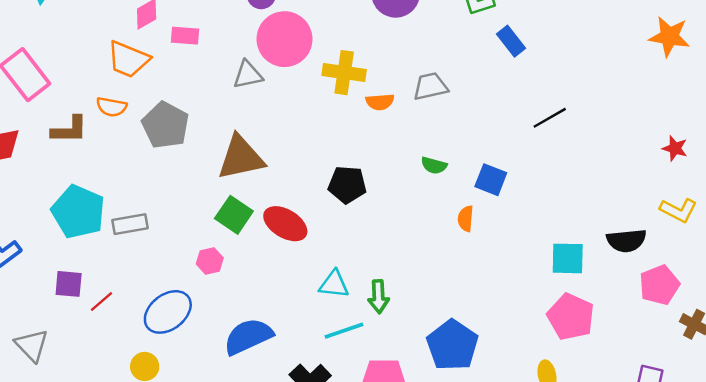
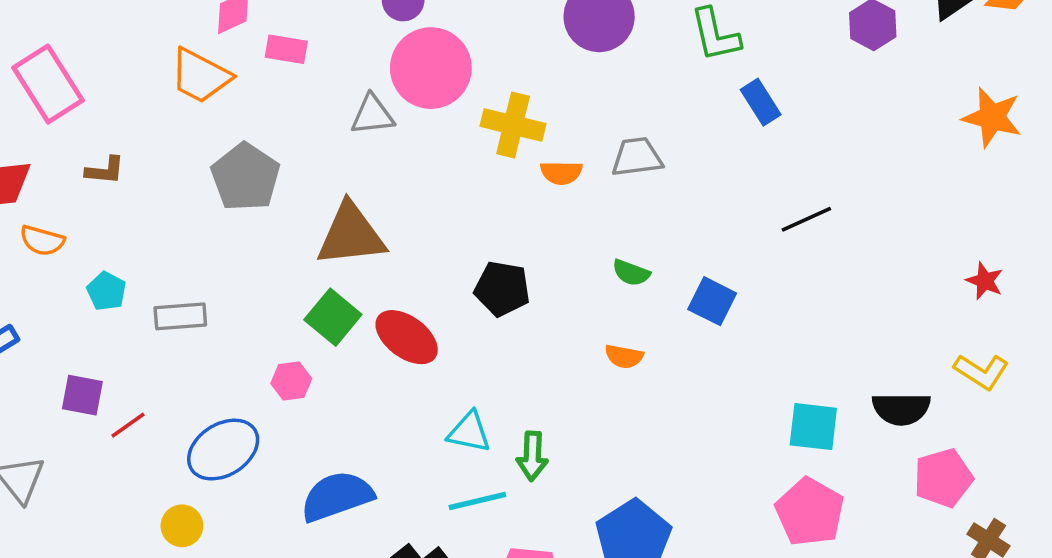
orange semicircle: (112, 107) -> (42, 241), moved
brown L-shape: (69, 130) -> (105, 170), size x0.7
cyan pentagon: (78, 212) -> (106, 291), size x0.5
orange semicircle: (466, 219) -> (624, 356), moved, turned -90

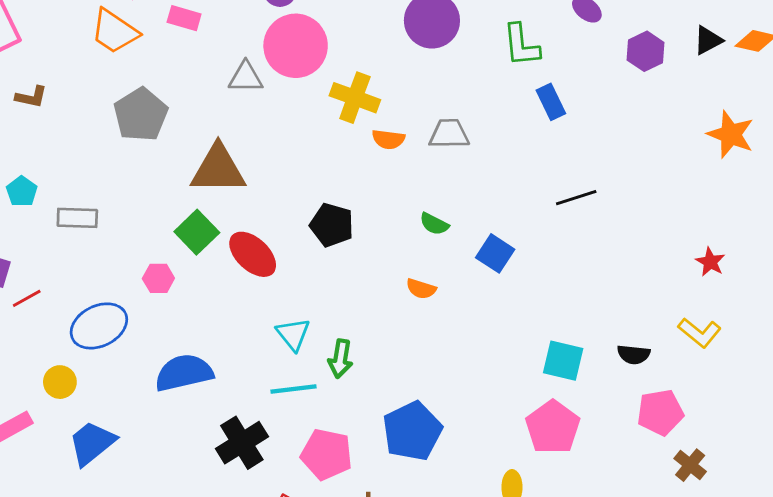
black semicircle: (901, 409) -> (634, 354), size x0.7
cyan triangle: (469, 432) -> (293, 334), turned 33

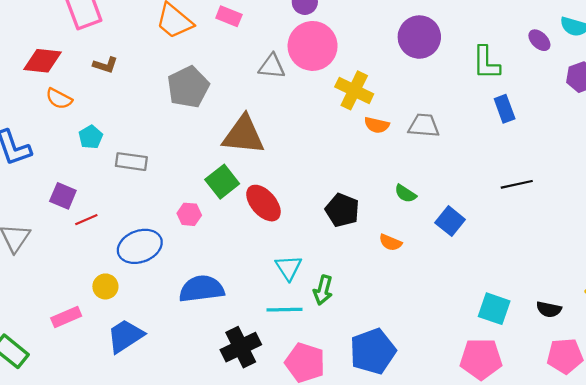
black pentagon: (332, 225) -> (342, 210), moved
pink pentagon: (553, 427) -> (481, 359), turned 30

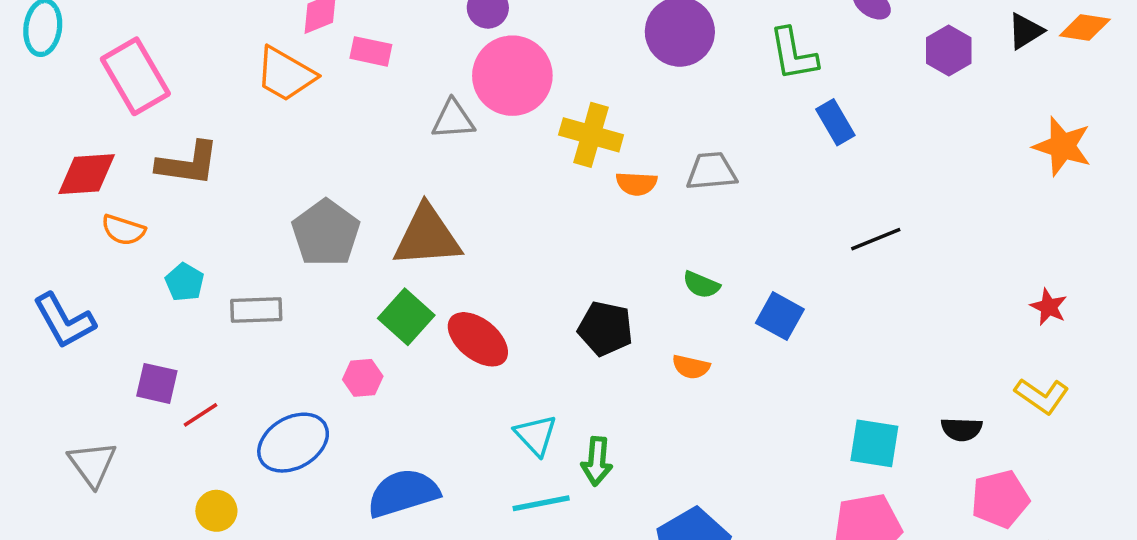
brown L-shape: (105, 65) -> (188, 163), size x1.6
gray pentagon: (188, 87) -> (326, 233), moved
yellow circle: (105, 286) -> (216, 511), moved

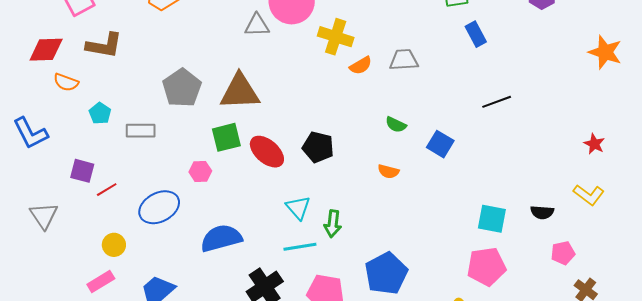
orange semicircle: (636, 184) -> (361, 66), turned -35
green square: (406, 317) -> (226, 137), turned 32
black pentagon: (605, 329) -> (318, 147), moved
pink pentagon: (1000, 499) -> (563, 253), size x0.7

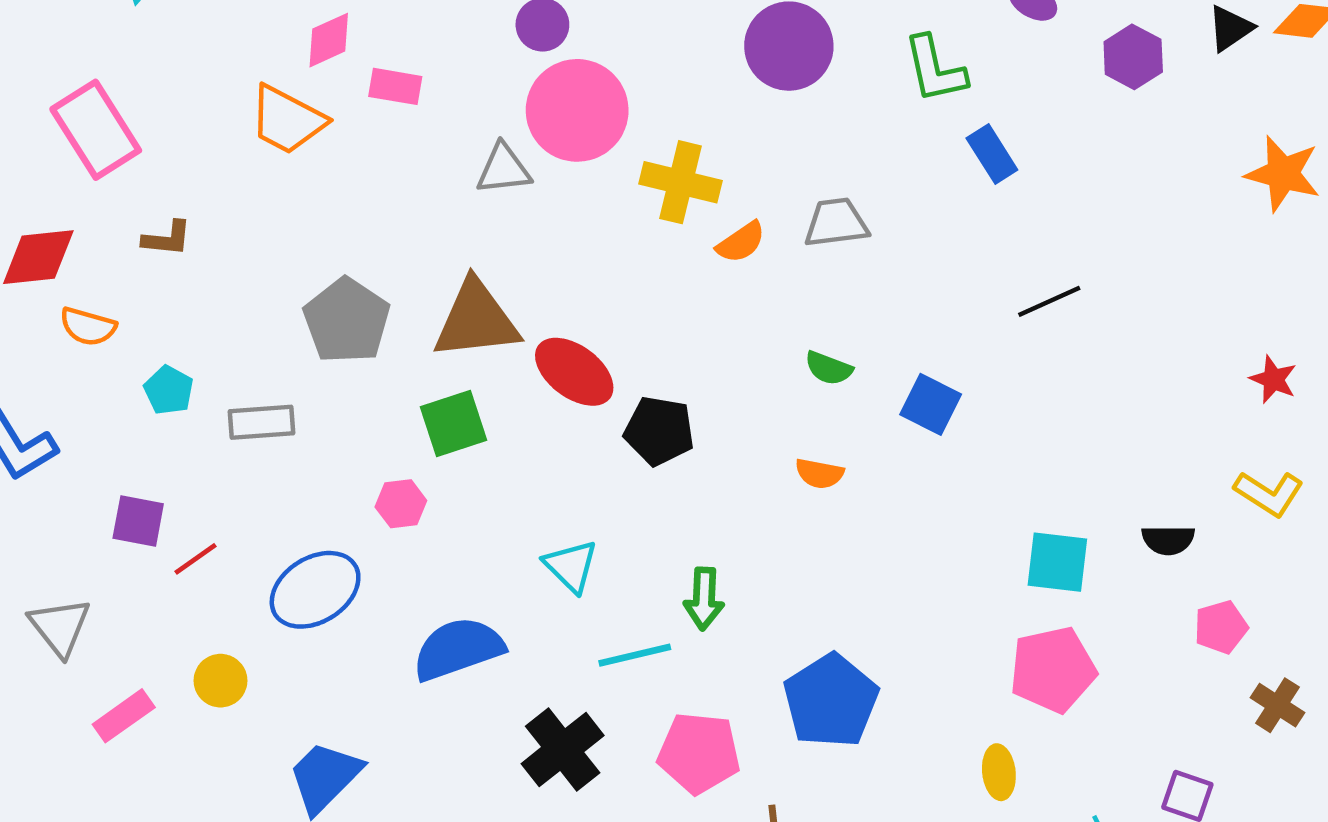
brown L-shape: (104, 45) -> (167, 239), size x0.6
red ellipse: (267, 152) -> (574, 372), moved
cyan triangle: (298, 208) -> (571, 566), moved
pink rectangle: (101, 281) -> (124, 716), moved

